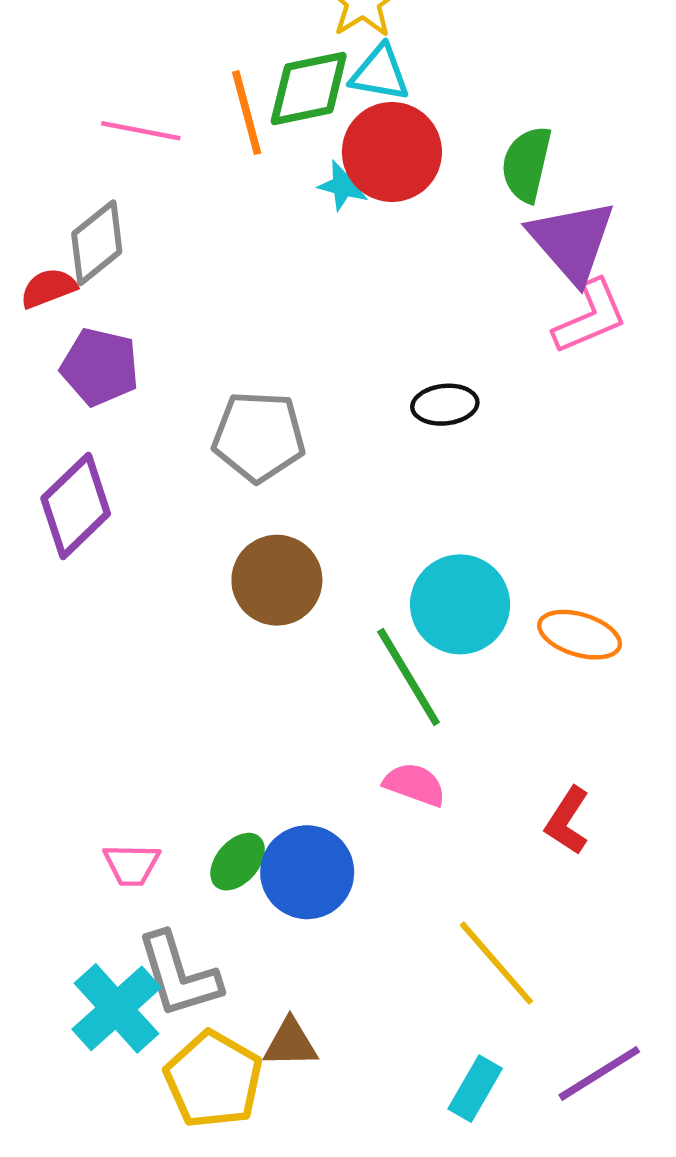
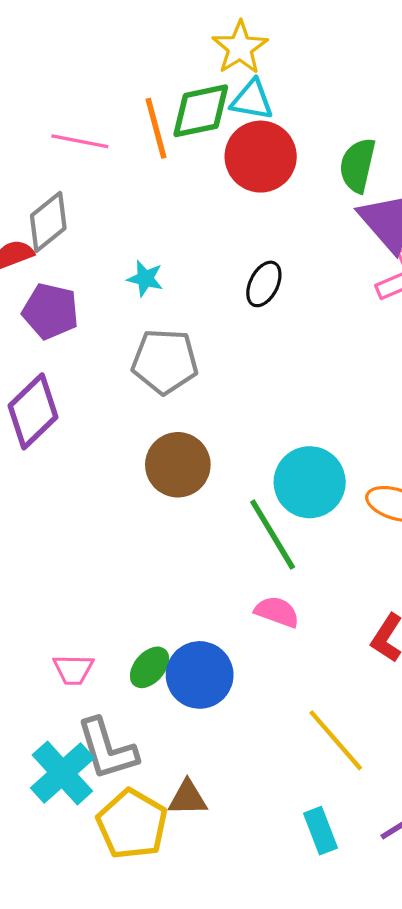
cyan star: (343, 185) -> (145, 279), moved
black ellipse: (445, 405) -> (264, 284), moved, turned -57
cyan rectangle: (475, 1089) -> (321, 831), turned -51

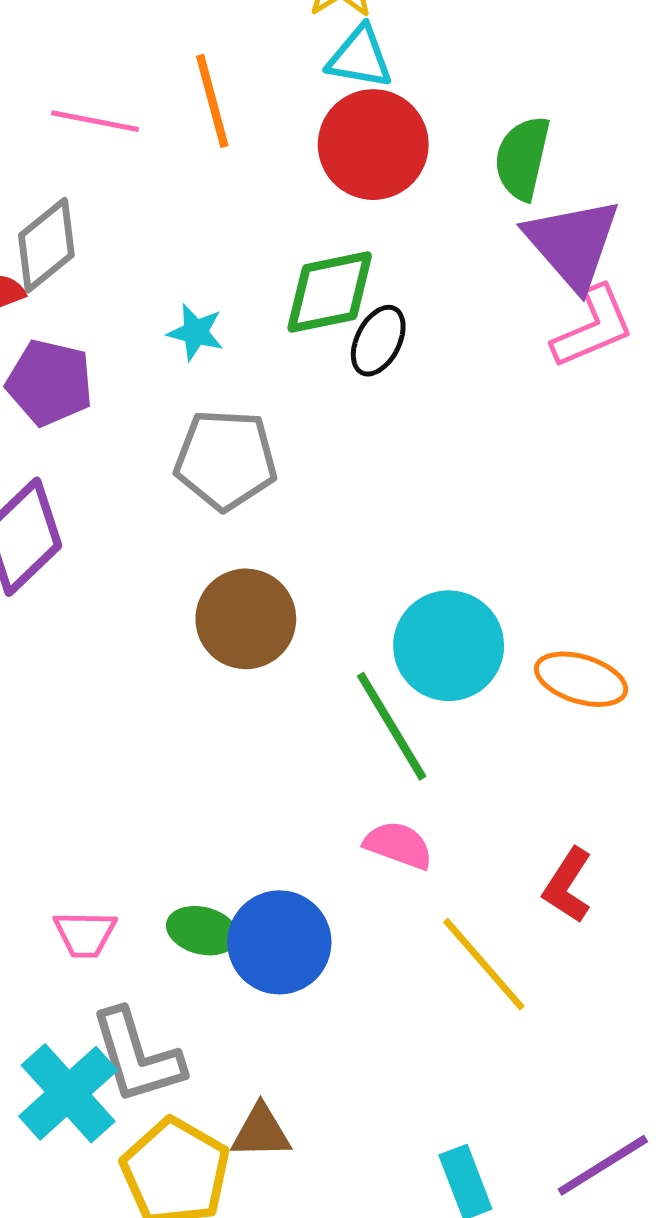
green diamond: (201, 111) -> (330, 292), moved
green ellipse: (150, 667) -> (202, 931), turned 63
yellow line: (336, 740) -> (484, 964), moved

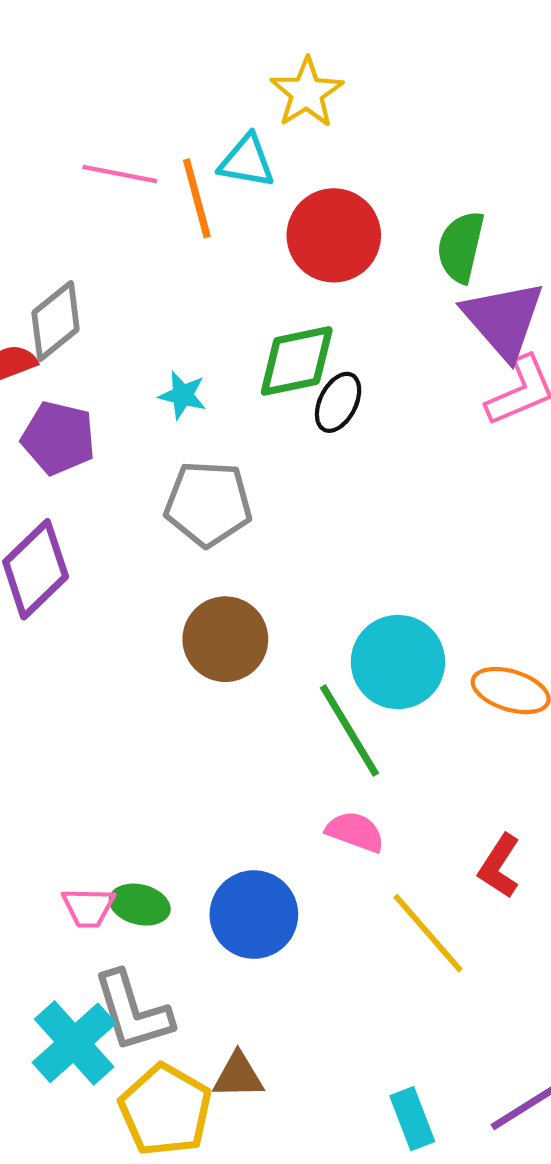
cyan triangle: (360, 57) -> (247, 161), moved
pink line: (95, 121) -> (120, 174), moved
green ellipse: (202, 931) -> (140, 905), moved

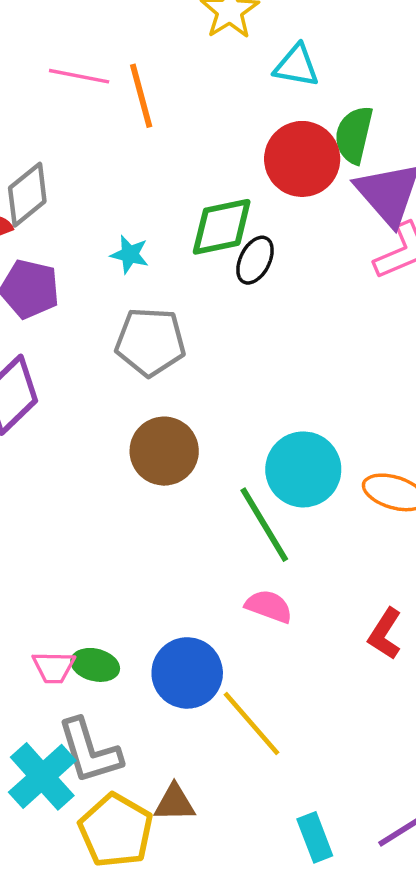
cyan triangle: (247, 161) -> (296, 66), moved
red circle: (334, 235) -> (302, 159), moved
yellow line: (428, 933) -> (252, 724), moved

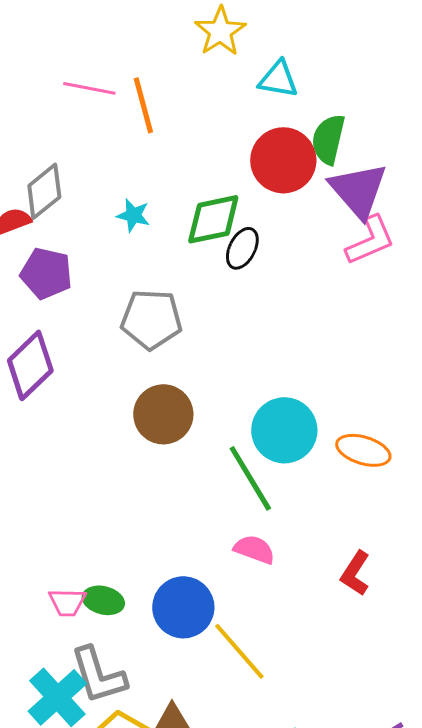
cyan star: (130, 254) -> (133, 215), moved

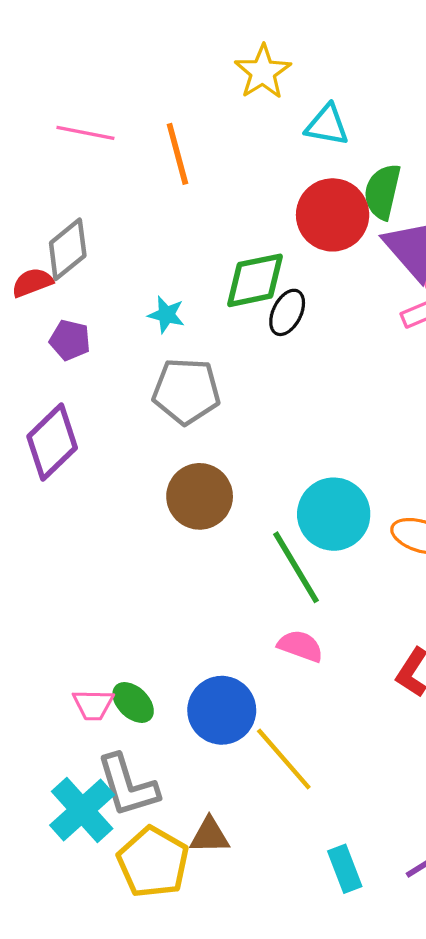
pink line: (89, 88) -> (85, 133), moved
cyan star: (133, 215) -> (166, 315), moved
purple pentagon: (46, 273) -> (70, 340), size x0.7
green ellipse: (103, 600) -> (133, 702), turned 30

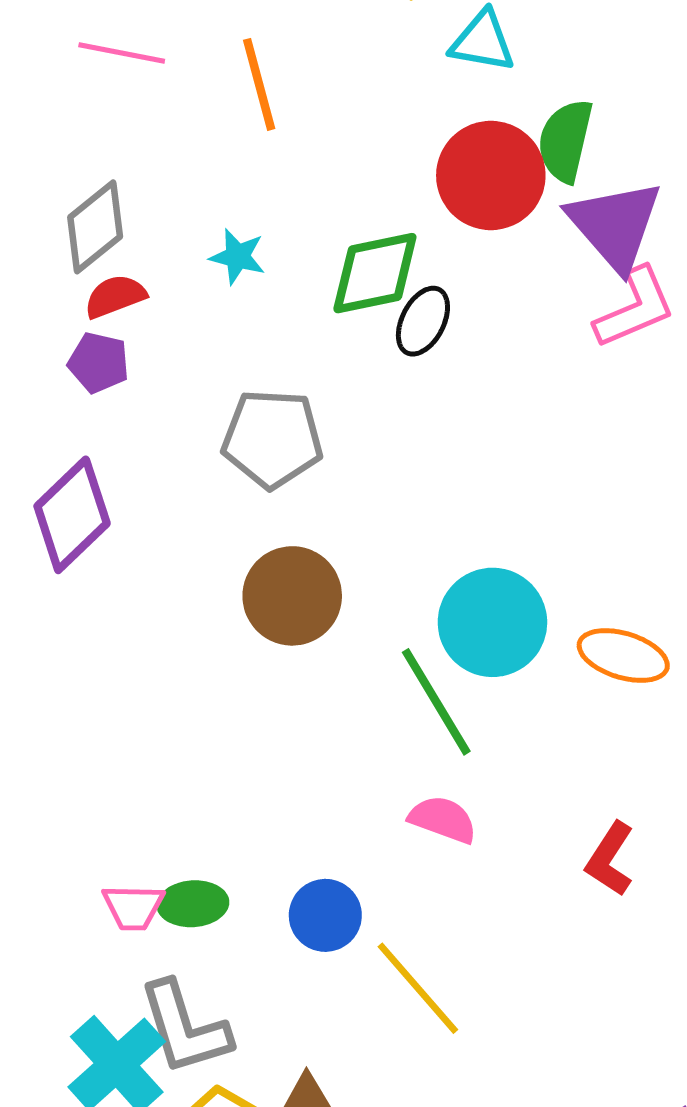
red semicircle: (32, 282) -> (115, 296), moved
cyan star: (166, 315) -> (238, 257), moved
green ellipse: (133, 702) -> (193, 904), turned -48
blue circle: (222, 710) -> (325, 915), size x0.7

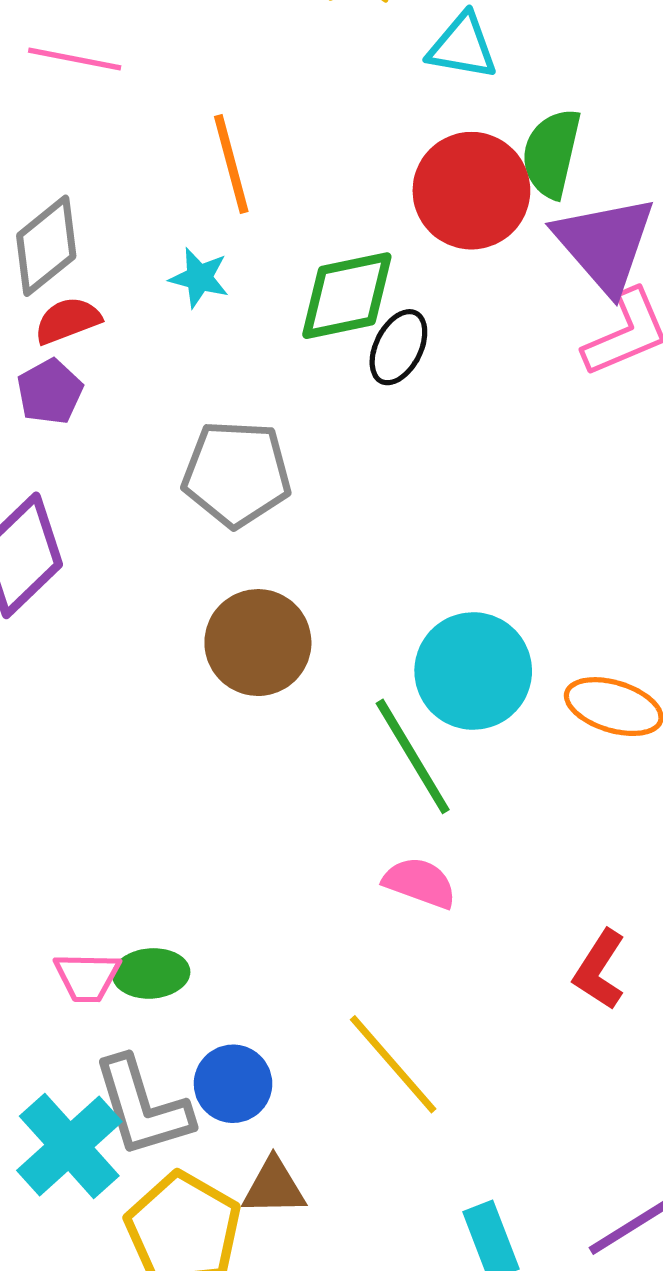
orange line: (259, 84) -> (231, 164), moved
purple pentagon: (99, 363) -> (50, 392), turned 30
red L-shape: (610, 859) -> (600, 970), moved
blue circle: (325, 915) -> (233, 1084), moved

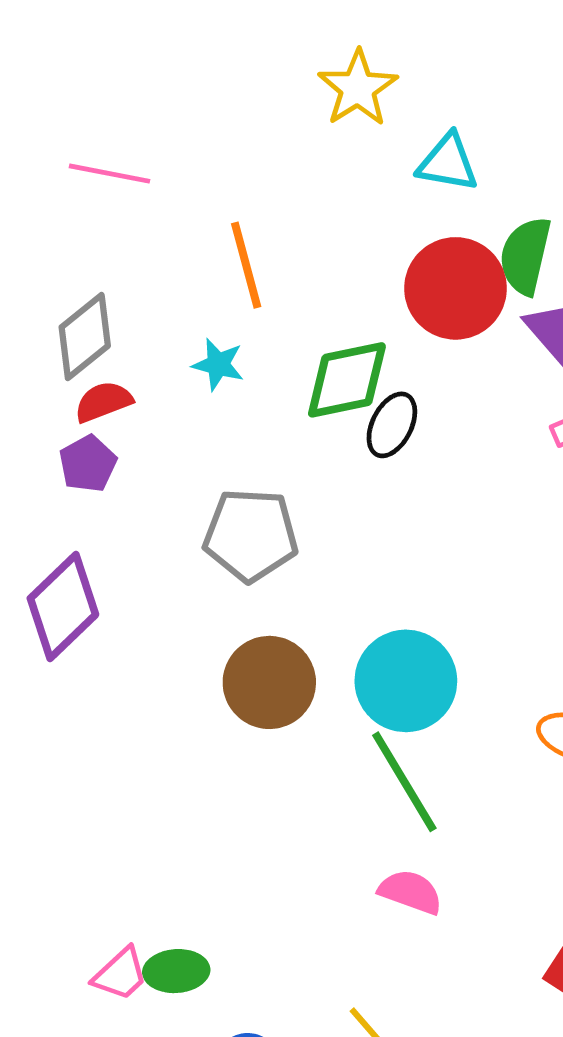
cyan circle: (473, 671) -> (406, 681), moved
pink trapezoid: (87, 977) -> (120, 974), turned -44

